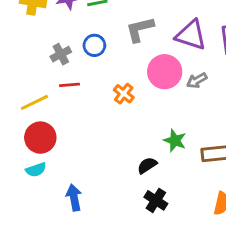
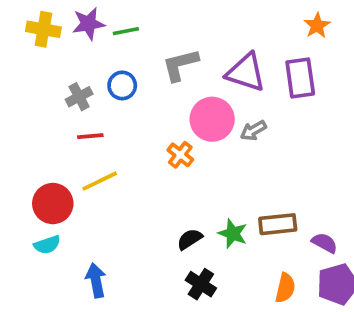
orange cross: (124, 94) -> (180, 155), moved
yellow line: (34, 102) -> (100, 181), moved
green star: (175, 140) -> (233, 234), moved

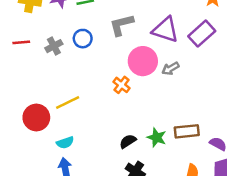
purple rectangle: (300, 78) -> (202, 34), turned 56
red line: (90, 136) -> (21, 42), moved
cyan semicircle: (47, 245) -> (65, 143), moved

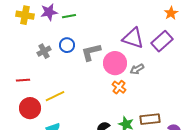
gray L-shape: (122, 25) -> (91, 52), moved
red line: (21, 42) -> (23, 80), moved
orange cross: (122, 85) -> (119, 87), moved

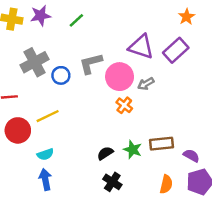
green line: (69, 16) -> (76, 20), moved, turned -32
blue circle: (67, 45) -> (61, 75), moved
gray cross: (44, 51) -> (35, 62), size x1.6

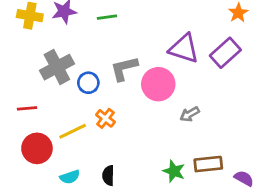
green line: (76, 20) -> (107, 17), turned 35
gray arrow: (146, 84) -> (190, 114), moved
orange cross: (124, 105) -> (105, 118), moved
black semicircle: (105, 153) -> (108, 175), moved, turned -56

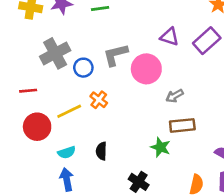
purple triangle: (184, 48) -> (169, 37), size x0.7
brown rectangle: (208, 164) -> (182, 125), moved

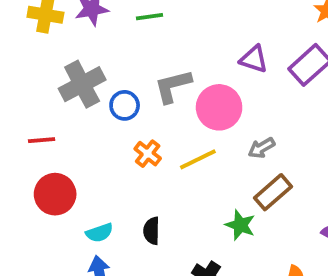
yellow line: (69, 111) -> (198, 159), moved
brown rectangle: (182, 125) -> (273, 192), turned -35

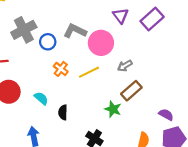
purple triangle: (254, 59) -> (121, 16), turned 35
gray L-shape: (173, 86) -> (75, 31), turned 40
cyan semicircle: (99, 233) -> (41, 98), moved, turned -120

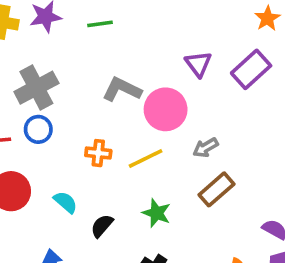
blue circle: (48, 42) -> (38, 129), moved
orange cross: (61, 69) -> (98, 153), turned -32
green star: (113, 109) -> (156, 213), moved
black semicircle: (63, 112) -> (102, 226), turned 40

